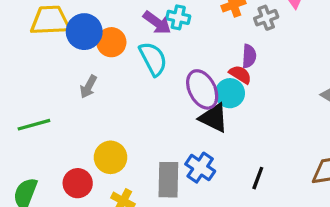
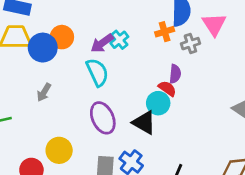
cyan cross: (178, 17) -> (119, 40), turned 36
purple arrow: (157, 23) -> (102, 43), turned 105
orange circle: (111, 42) -> (62, 37), moved
purple ellipse: (202, 89) -> (103, 118), moved

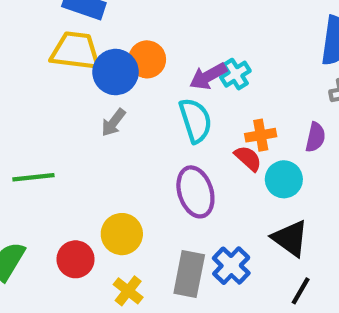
orange cross: (165, 32) -> (261, 135), moved
red semicircle: (167, 88) -> (248, 158), moved
gray arrow: (44, 92) -> (113, 123), moved
black triangle: (144, 123) -> (290, 238), moved

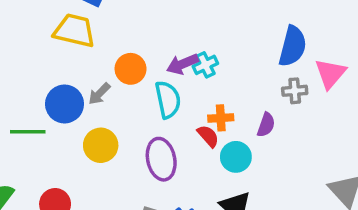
orange circle: (147, 59) -> (131, 69), moved
blue circle: (116, 72) -> (65, 104), moved
yellow circle: (122, 234) -> (101, 145), moved

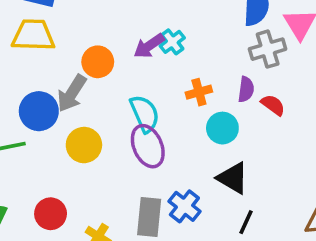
gray cross: (295, 91) -> (268, 49), size x1.4
gray arrow: (99, 94) -> (72, 93), size x1.5
cyan semicircle: (168, 100) -> (145, 114), moved
red semicircle: (208, 136) -> (273, 105), moved

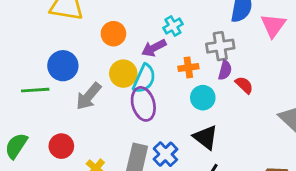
purple arrow: (149, 46) -> (154, 48), moved
gray cross: (268, 49) -> (220, 46), moved
gray arrow: (72, 93) -> (89, 96), moved
cyan semicircle: (145, 114) -> (144, 79), turned 40
yellow circle: (84, 145) -> (123, 74), moved

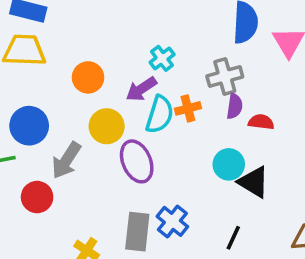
cyan semicircle: (144, 79) -> (160, 114), moved
red semicircle: (244, 85) -> (261, 122), turned -30
cyan circle: (203, 98) -> (229, 164), moved
black triangle: (206, 137) -> (254, 182), moved
red circle: (61, 146) -> (37, 197), moved

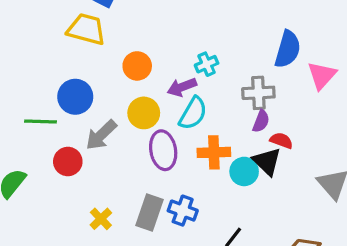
orange cross: (188, 108) -> (214, 152), moved, size x1.4
black triangle: (254, 182) -> (267, 162), moved
blue cross: (172, 221) -> (183, 211), turned -32

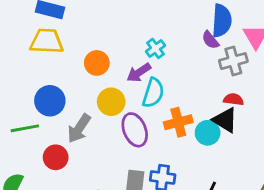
gray cross: (258, 93) -> (233, 61), moved
purple semicircle: (261, 121) -> (210, 40), moved, turned 132

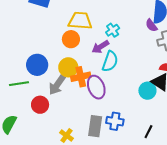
yellow trapezoid: (47, 41) -> (80, 21), moved
yellow circle: (111, 102) -> (68, 67), moved
orange cross: (178, 122) -> (81, 77), moved

